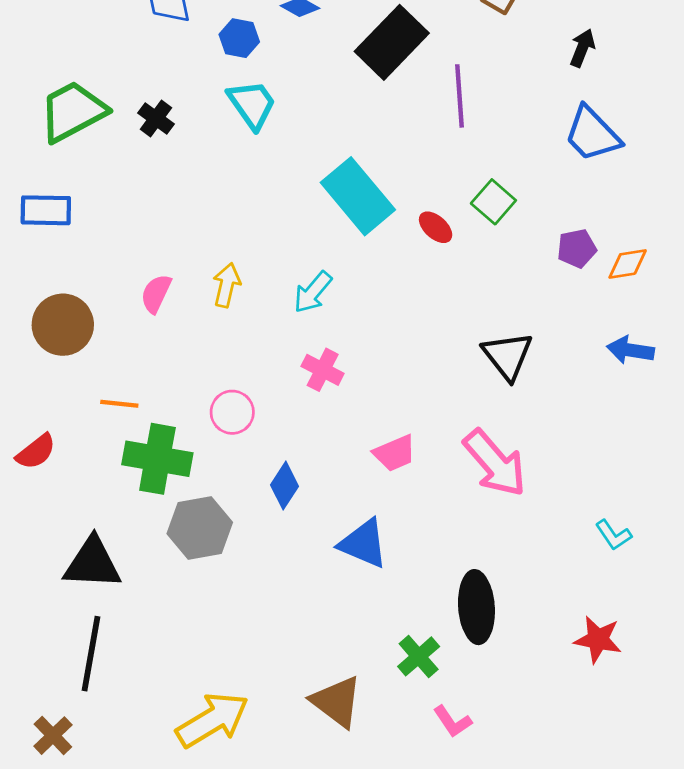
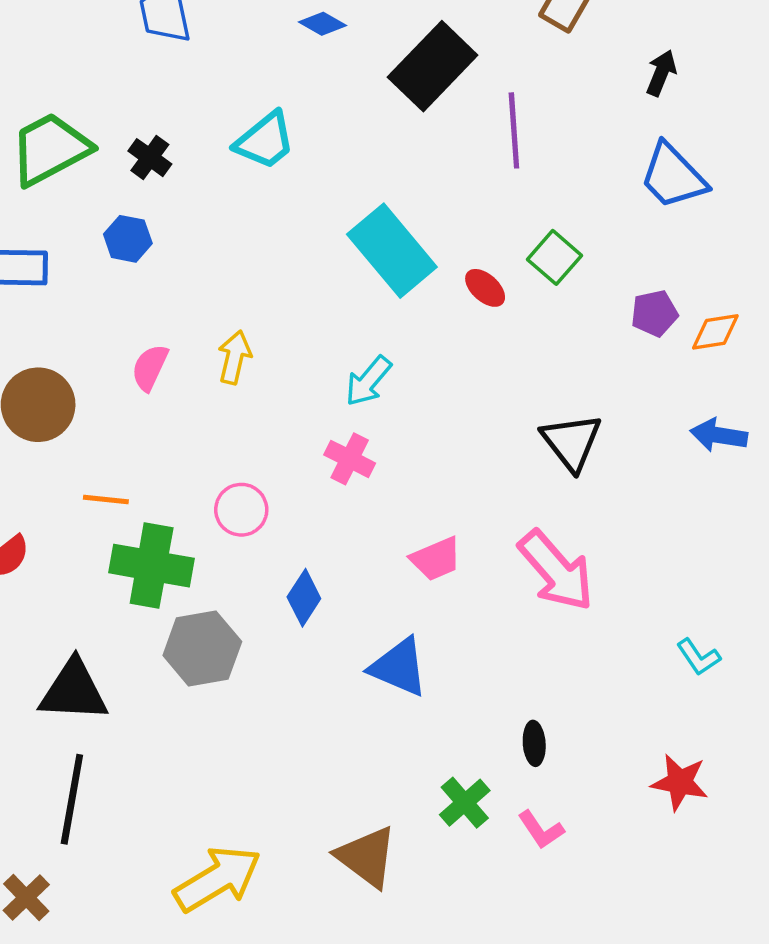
blue hexagon: (239, 38) -> (128, 239), moved
cyan trapezoid: (252, 104) -> (265, 141), turned 86
cyan arrow: (313, 292) -> (368, 381), moved
black ellipse: (476, 607) -> (534, 743), size x0.5
pink L-shape: (452, 721) -> (541, 830), moved

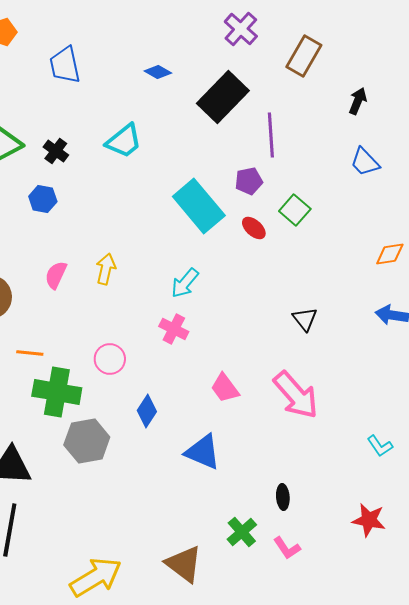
blue trapezoid: (673, 176) -> (365, 162), size x0.7
purple pentagon: (654, 313) -> (249, 181), moved
black triangle: (571, 442) -> (305, 319), size x0.7
pink trapezoid: (436, 559) -> (225, 388), turned 76

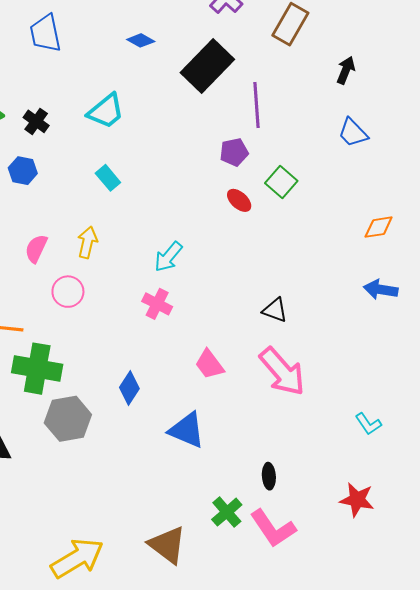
cyan rectangle: (199, 206) -> (108, 178), moved, size x0.5
black triangle: (305, 319) -> (275, 310), moved, turned -32
pink circle: (110, 359) -> (68, 292), moved
pink L-shape: (287, 548) -> (273, 528), size x1.6

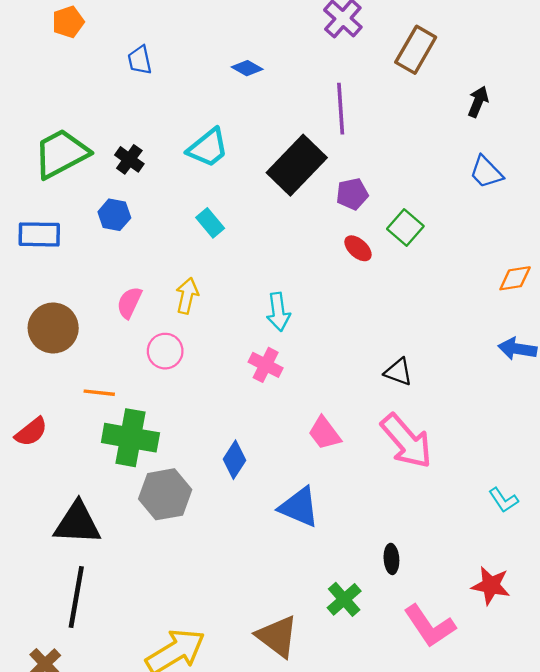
blue trapezoid: (45, 33) -> (140, 60), size x0.7
black rectangle: (207, 66) -> (297, 165), moved
purple line: (257, 105) -> (341, 109), moved
cyan arrow: (168, 257) -> (278, 312), turned -48
pink L-shape: (273, 528) -> (430, 626), moved

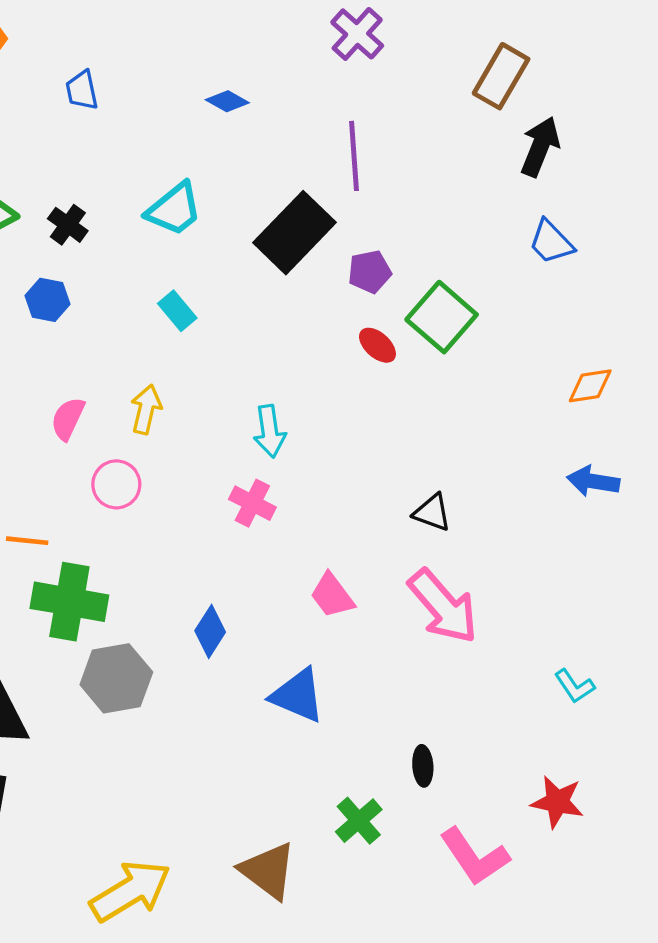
brown rectangle: (416, 50) -> (501, 76), moved
black arrow: (478, 102) -> (540, 147), size x1.4
green square: (405, 228) -> (442, 317), size x1.4

